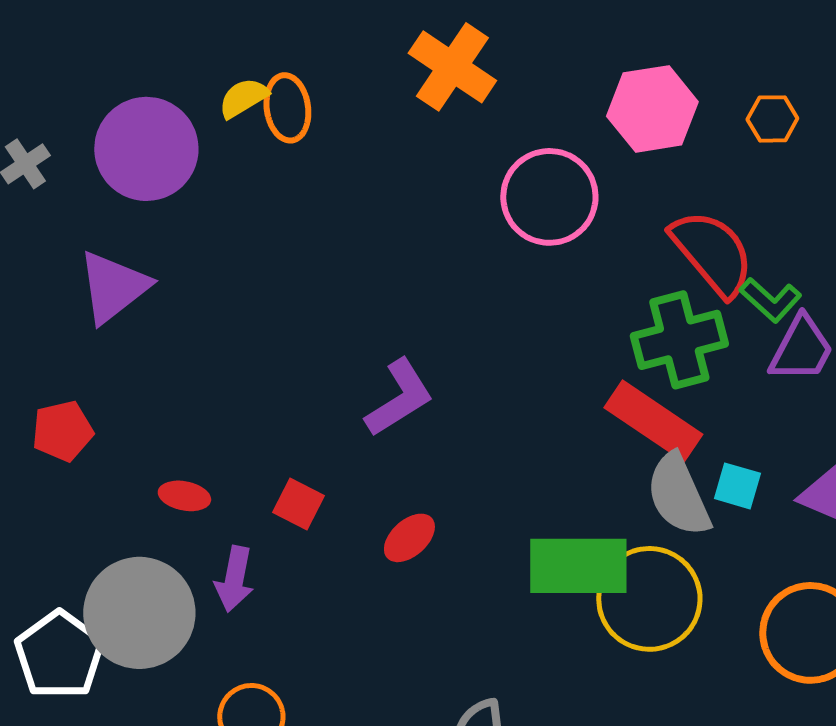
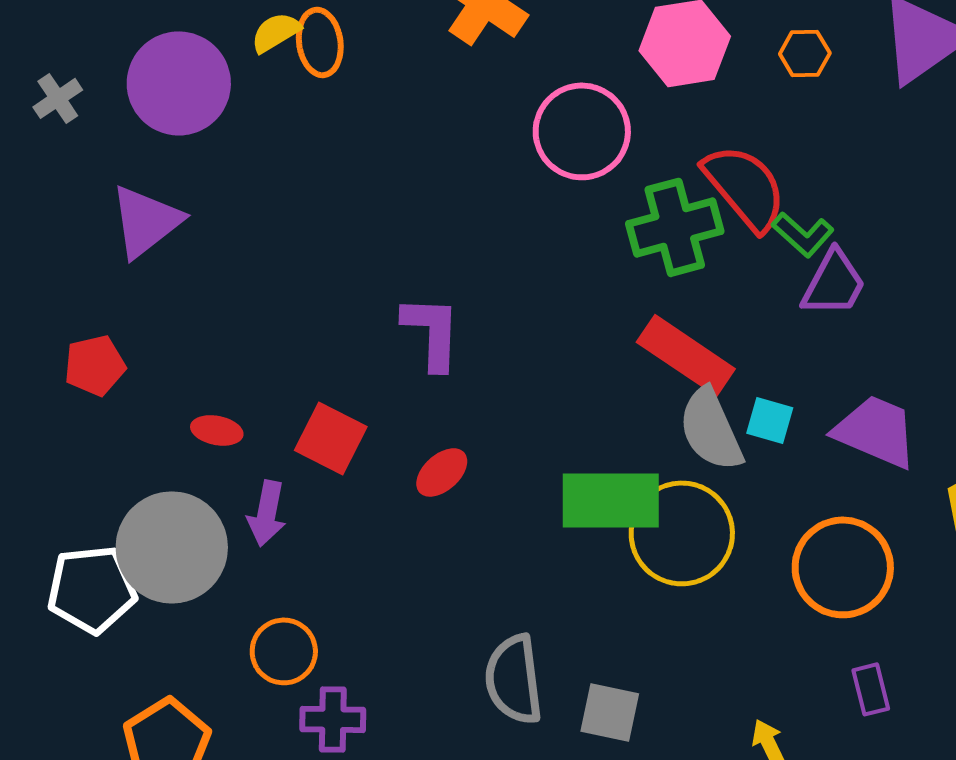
green cross: (679, 340) -> (675, 227), moved
purple L-shape: (399, 398) -> (432, 332), turned -56
red square: (298, 504) -> (331, 438), size x1.4
white pentagon: (59, 655) -> (92, 589), turned 30

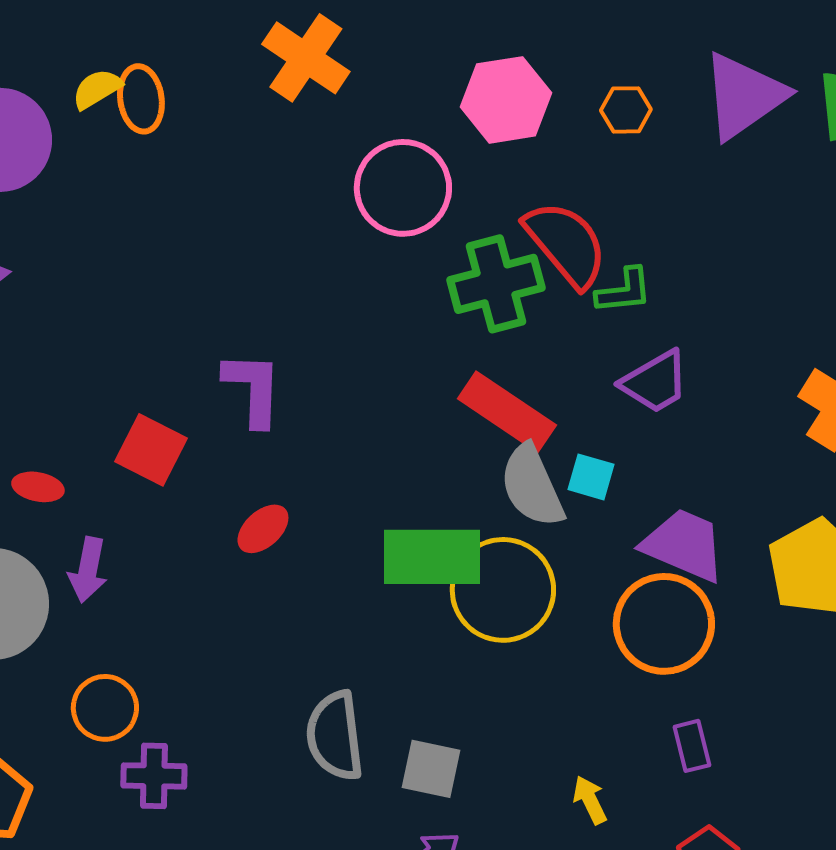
green L-shape: (803, 234) -> (624, 291), turned -48
purple trapezoid: (834, 283) -> (655, 382), moved, turned 32
purple trapezoid: (876, 431) -> (684, 545), moved
red square: (331, 438) -> (151, 450), moved

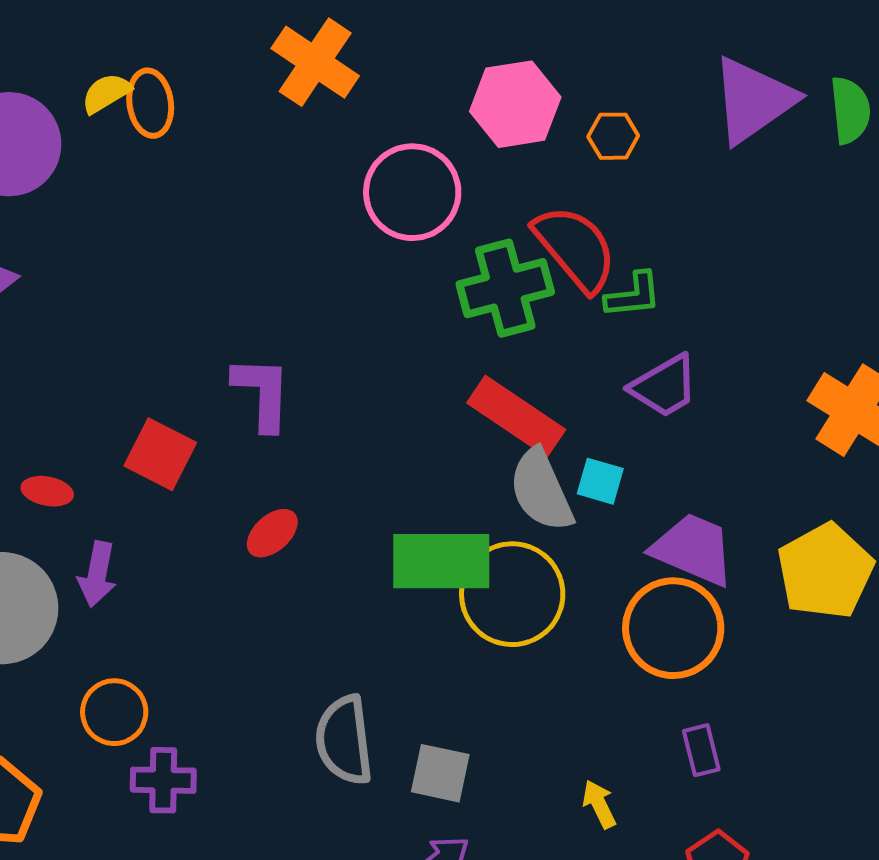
orange hexagon: (626, 110) -> (613, 136), moved

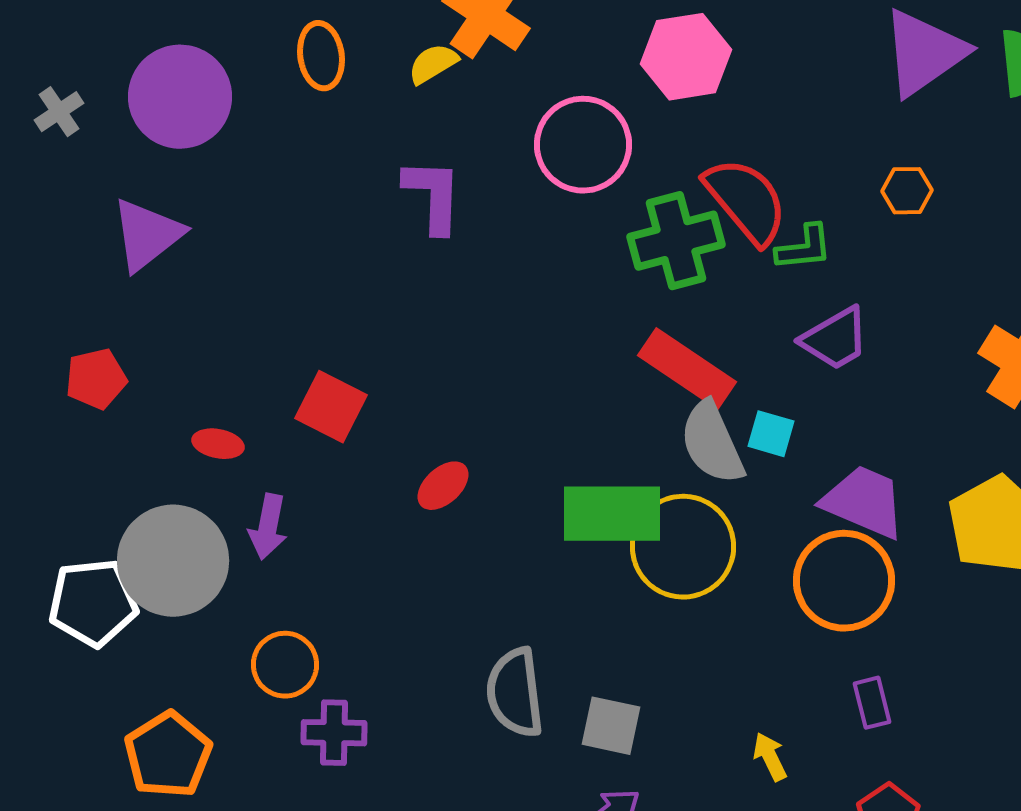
yellow semicircle: (106, 93) -> (433, 64), moved
orange hexagon: (613, 136) -> (907, 191), moved
purple L-shape: (262, 393) -> (433, 196), moved

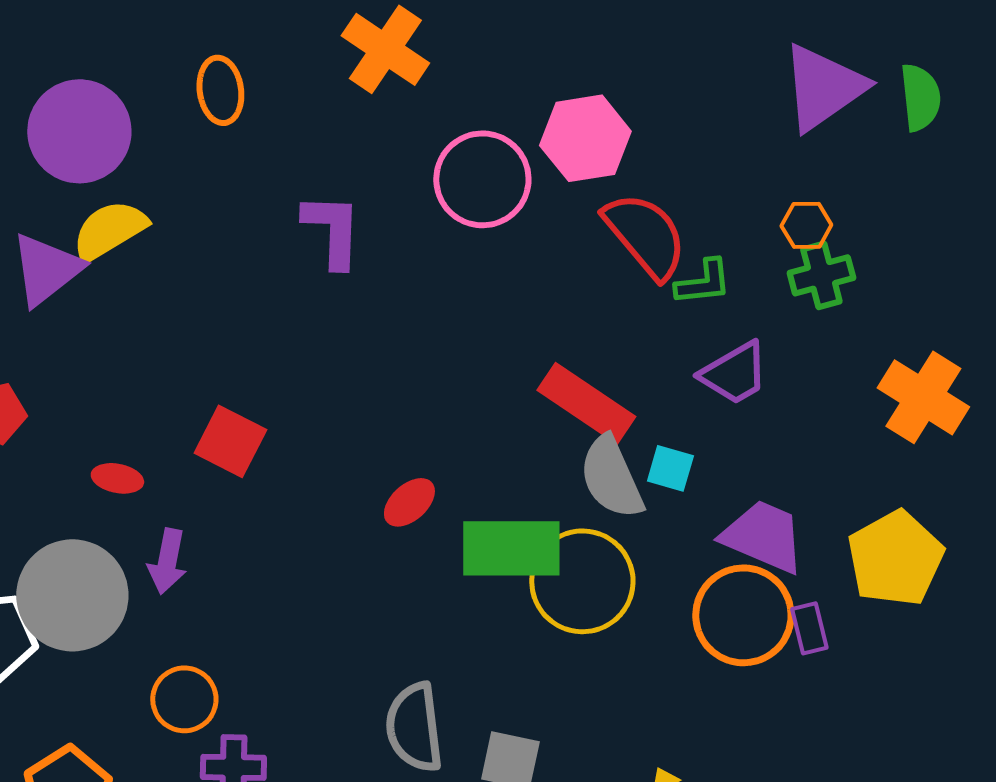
pink hexagon: (686, 57) -> (585, 138), moved
yellow semicircle: (433, 64) -> (109, 230), moved, size x1.5
green cross: (676, 241) -> (821, 275), moved, size x0.7
red ellipse: (443, 486) -> (409, 502), moved
purple rectangle: (872, 703) -> (809, 628), moved

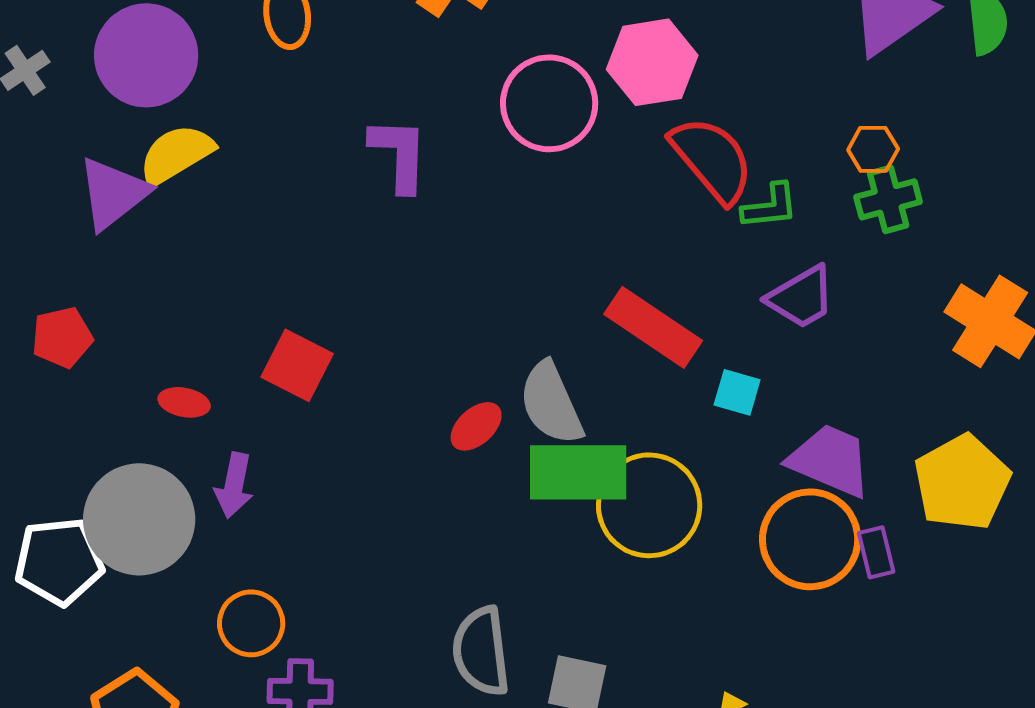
gray semicircle: (611, 477) -> (551, 403), moved

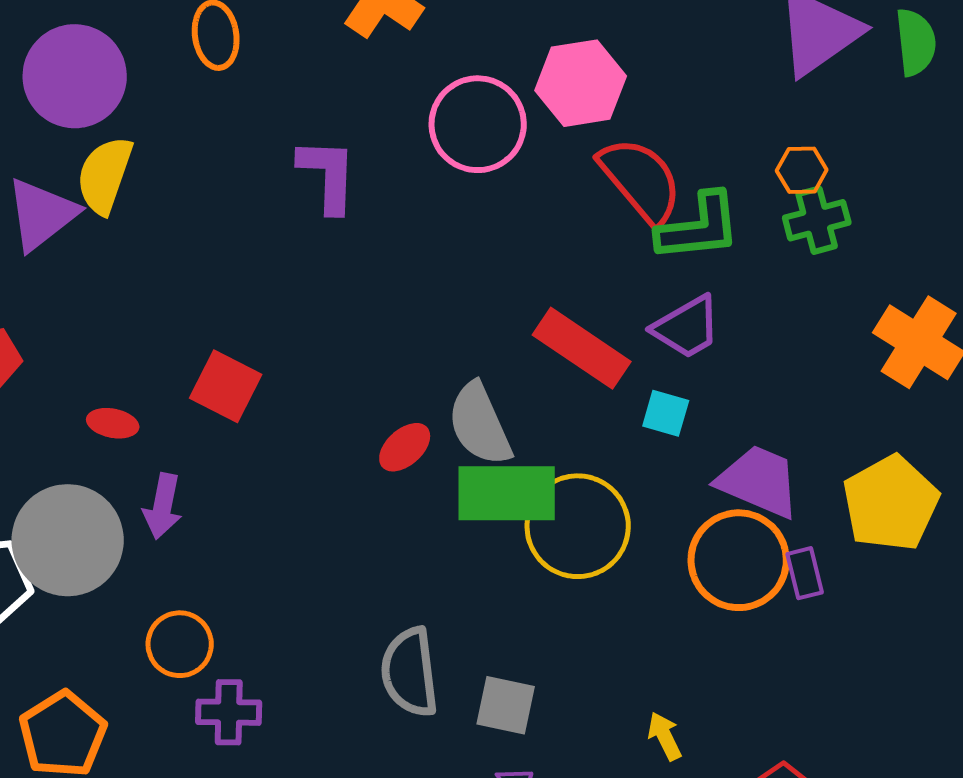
yellow semicircle: (176, 154) -> (105, 175), turned -40
green L-shape: (770, 206) -> (699, 227), size x1.5
purple trapezoid: (801, 297) -> (687, 327), moved

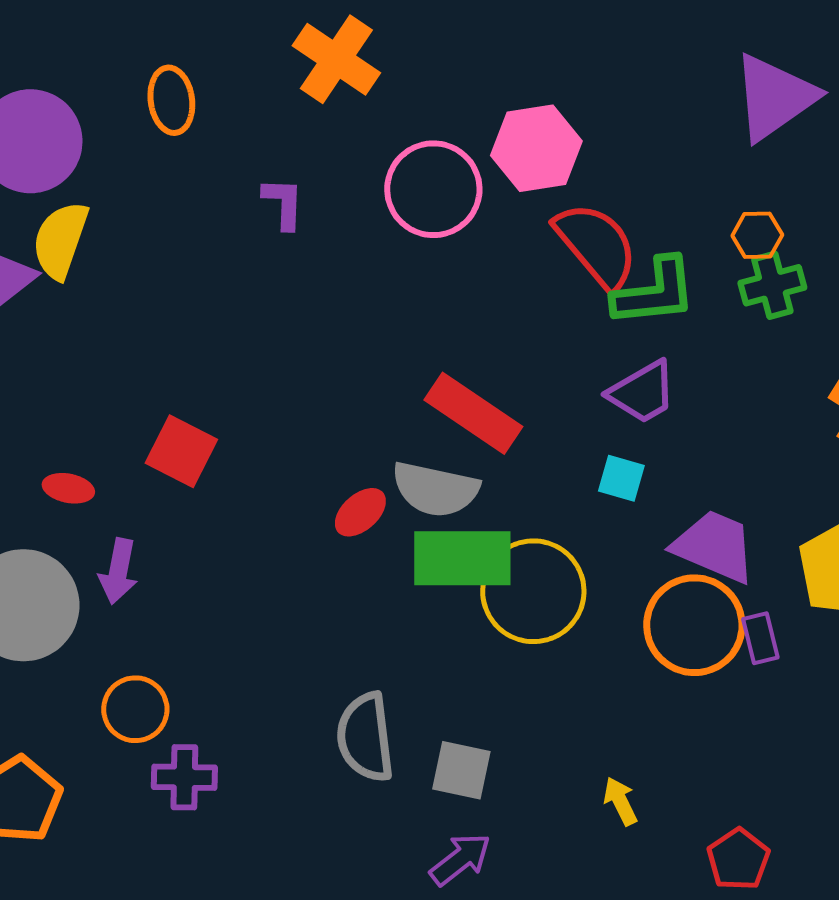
purple L-shape: (328, 175) -> (283, 203), moved, size x0.7
red rectangle: (582, 348) -> (473, 413), moved
gray semicircle: (480, 424) -> (435, 489), turned -54

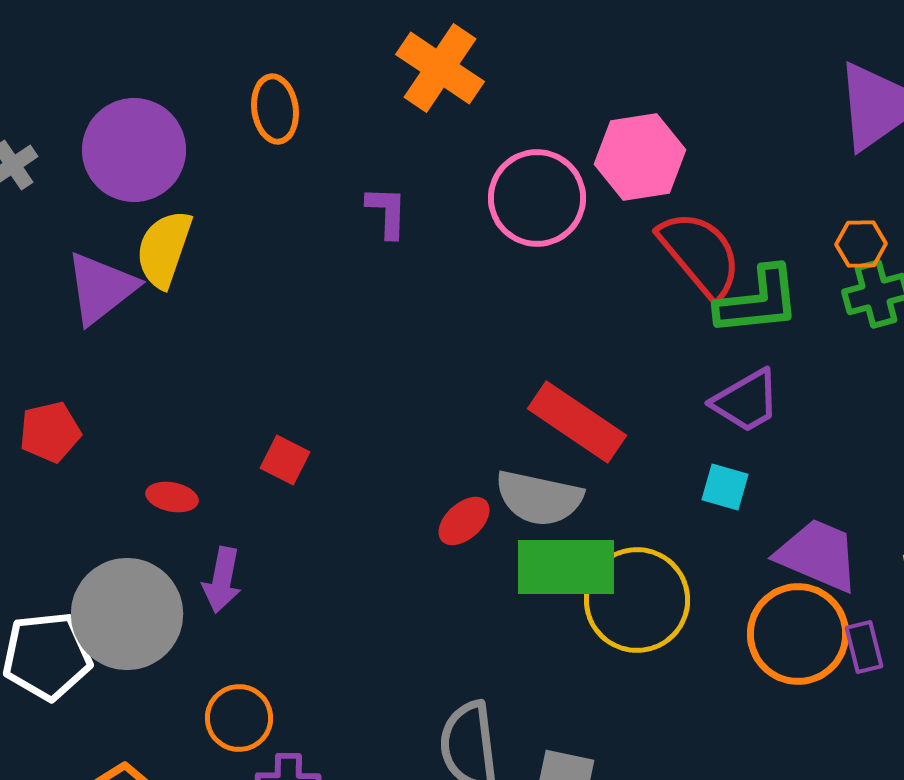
red square: (181, 451) -> (285, 460), size x0.7

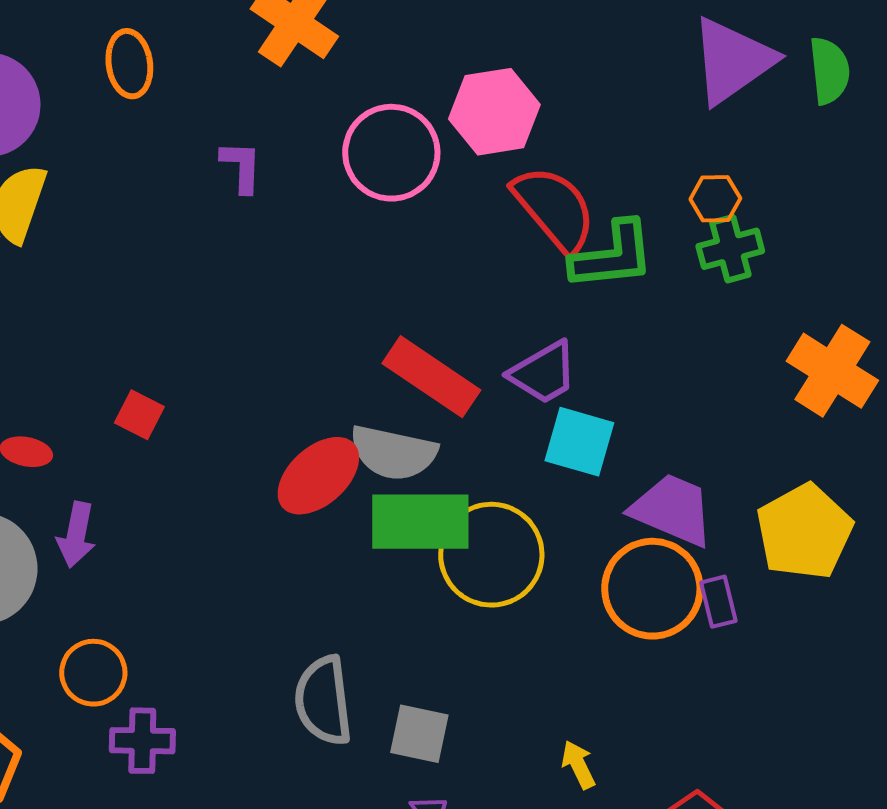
purple trapezoid: (746, 401) -> (543, 373), moved
cyan square: (725, 487) -> (579, 442), size x1.5
red ellipse: (464, 521) -> (318, 476), size x1.6

